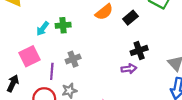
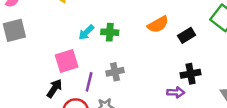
black arrow: (13, 83) -> (54, 88), moved

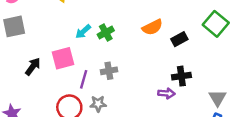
green cross: (110, 32) -> (106, 33), turned -35
black arrow: (54, 88) -> (33, 67), moved

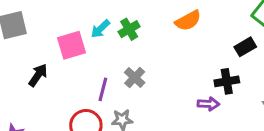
black rectangle: (179, 39) -> (245, 47), moved
pink square: (63, 58) -> (71, 45), moved
gray cross: (109, 71) -> (135, 78), turned -35

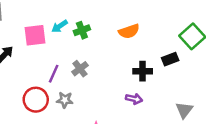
black cross: (227, 81) -> (143, 71), moved

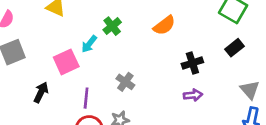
green cross: (82, 30) -> (112, 26), moved
black rectangle: (170, 59) -> (234, 48), moved
purple line: (54, 74) -> (86, 98), moved

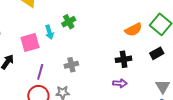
orange semicircle: (164, 25) -> (133, 30), moved
cyan arrow: (89, 44) -> (49, 32), turned -64
gray cross: (125, 82) -> (71, 65), turned 32

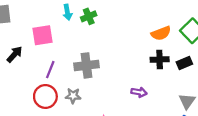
cyan arrow: (49, 32) -> (67, 12), moved
black cross: (124, 59) -> (160, 60), moved
gray cross: (71, 65) -> (86, 65), size x1.5

